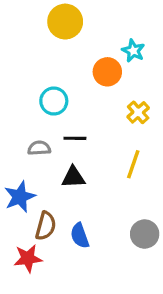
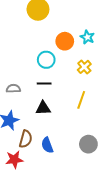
cyan star: (133, 51) -> (87, 37), moved
cyan circle: (54, 101) -> (46, 60), moved
gray semicircle: (39, 148) -> (13, 89), moved

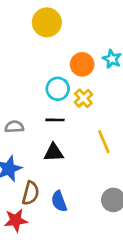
yellow cross: (84, 67) -> (83, 98), moved
yellow line: (81, 100) -> (104, 142), turned -42

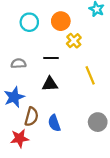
orange circle: (82, 64) -> (61, 21), moved
cyan circle: (58, 89) -> (29, 22), moved

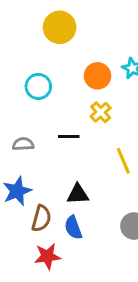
orange circle: (61, 21) -> (98, 76), moved
black triangle: (50, 84) -> (78, 194), moved
red star: (20, 138) -> (47, 256), moved

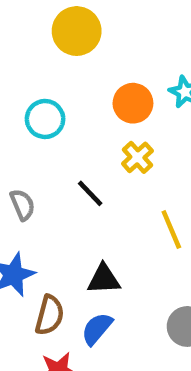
black line: (69, 137) -> (90, 193), turned 45
gray semicircle: (23, 144) -> (22, 205), turned 70
blue semicircle: (73, 228) -> (97, 329), turned 60

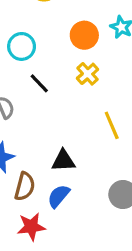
black line: (90, 193) -> (39, 83), moved

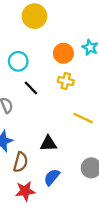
yellow cross: (88, 74) -> (66, 81), turned -35
yellow line: (112, 125) -> (83, 118), turned -42
blue semicircle: (59, 196) -> (52, 177), moved

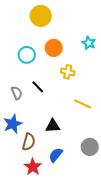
orange circle: (63, 53) -> (54, 48), moved
black line: (31, 88) -> (38, 87), moved
red star: (25, 191) -> (33, 167), turned -30

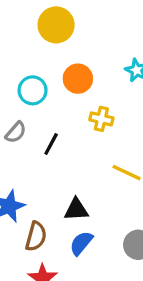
black line: (38, 87) -> (51, 144), turned 72
gray semicircle: (17, 93) -> (16, 132), moved, turned 64
blue semicircle: (56, 155) -> (81, 243), moved

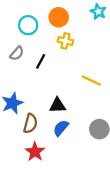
yellow cross: (101, 119) -> (65, 41), moved

